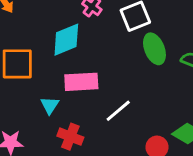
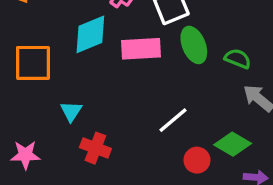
pink rectangle: (81, 82) -> (141, 49), moved
white line: (118, 111) -> (173, 120), moved

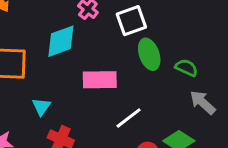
pink rectangle: (141, 49) -> (100, 80), moved

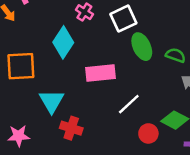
cyan diamond: (61, 41) -> (63, 42), turned -32
cyan triangle: (41, 107) -> (52, 101), size x1.5

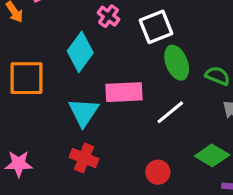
cyan triangle: (52, 101) -> (84, 112), moved
white line: (129, 104) -> (170, 112), moved
red circle: (148, 133) -> (158, 172), moved

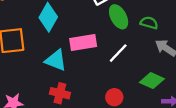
cyan triangle: (84, 112) -> (56, 60), turned -35

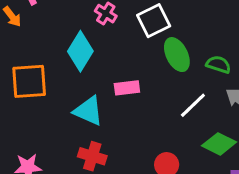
pink rectangle: (83, 42) -> (127, 88), size x0.7
white line: (118, 53) -> (193, 105), moved

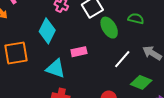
green semicircle: (218, 64) -> (136, 19), moved

